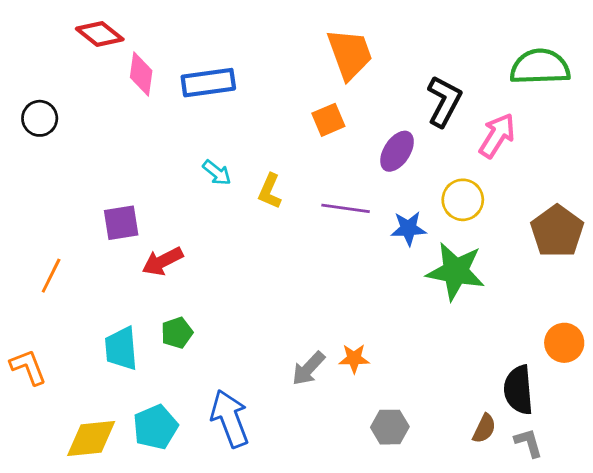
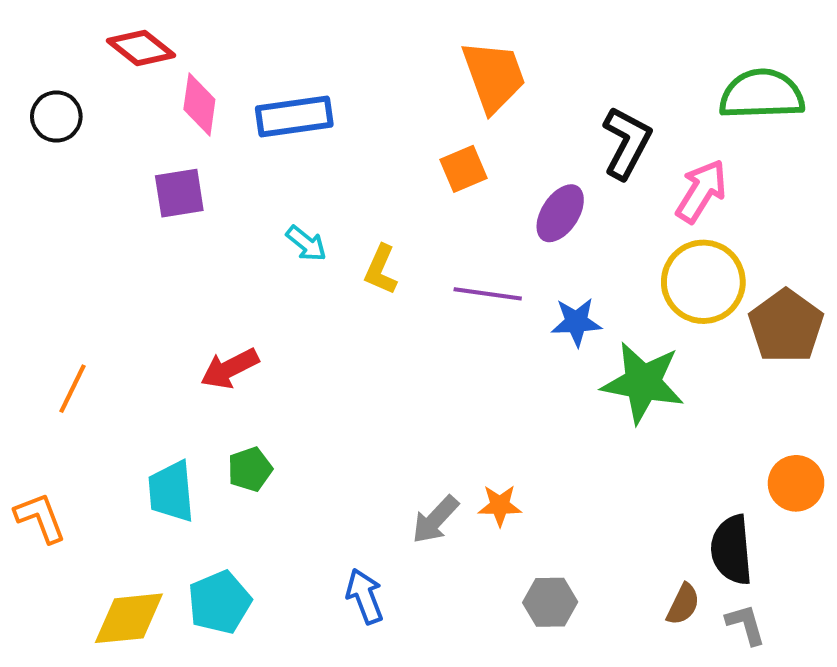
black circle: (40, 118) -> (56, 117), moved
yellow circle: (463, 200) -> (703, 282), moved, size x1.4
purple square: (121, 223) -> (179, 193), moved
blue arrow: (230, 419) -> (365, 596), moved, size x0.7

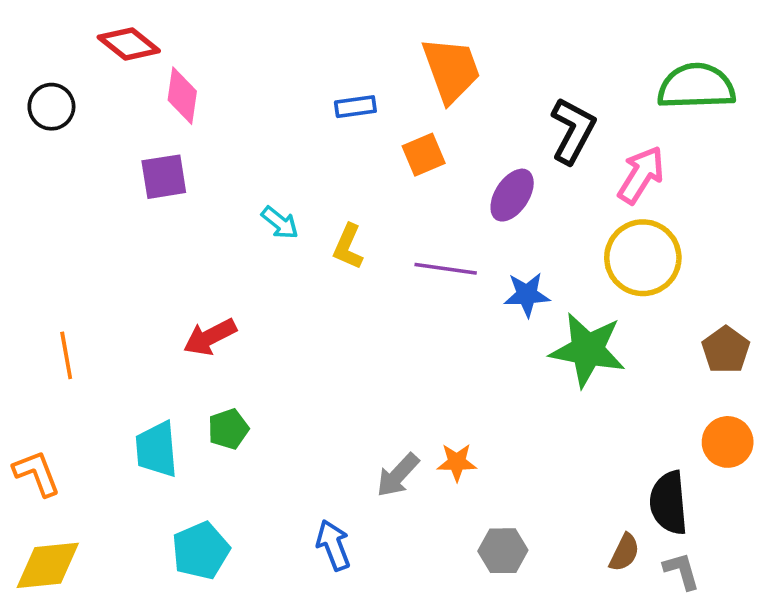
blue rectangle: (294, 117) -> (355, 107), moved, size x0.6
brown pentagon: (786, 326) -> (726, 350), moved, size x0.7
orange line: (72, 389) -> (66, 355), turned -36
yellow diamond: (129, 618) -> (48, 565), moved

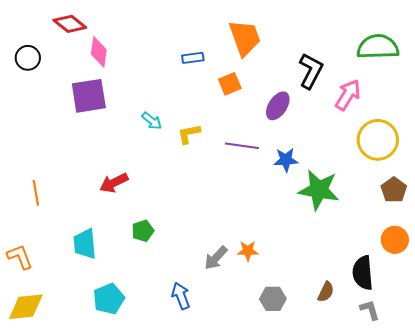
purple square: (164, 177) -> (89, 96), size x1.4
yellow L-shape: (348, 247) -> (189, 134), turned 55
yellow circle: (643, 258) -> (378, 140), moved
green pentagon: (228, 429) -> (143, 231), moved
brown semicircle: (624, 553) -> (326, 292), moved

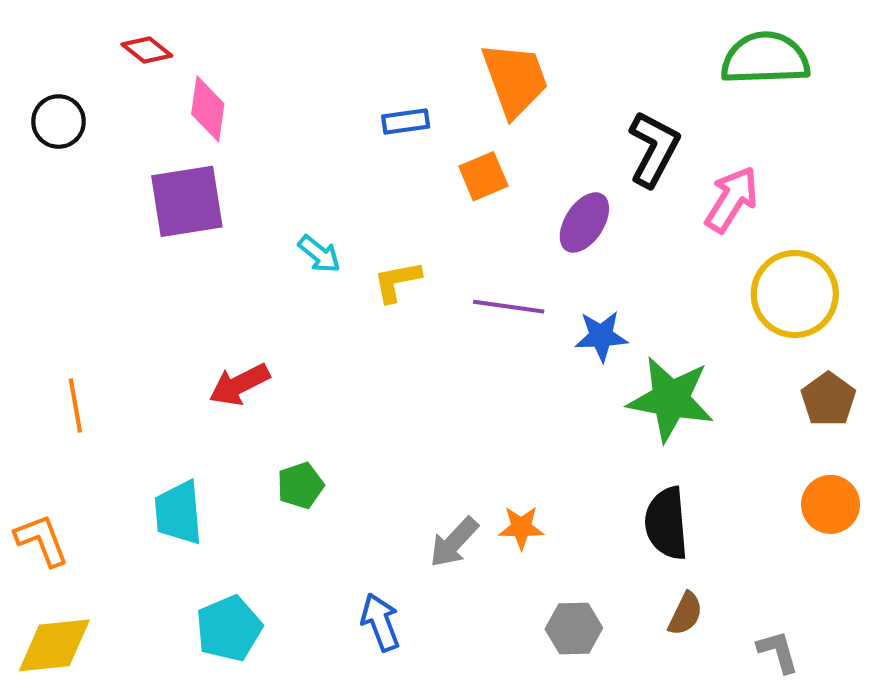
red diamond: (70, 24) -> (147, 50), size x0.7
green semicircle: (378, 47) -> (765, 58), moved
black semicircle: (363, 273) -> (666, 523), moved

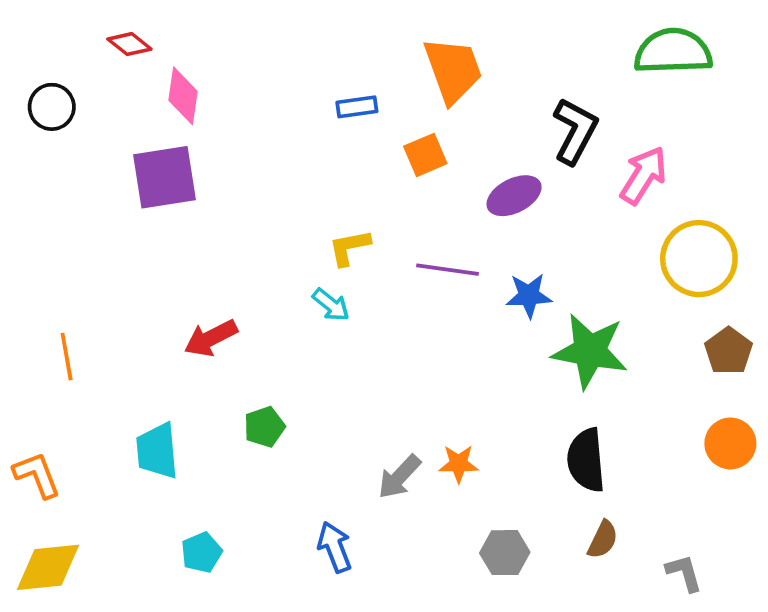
purple ellipse: (584, 222) -> (514, 196), turned 30
cyan arrow: (319, 254) -> (331, 305), moved
cyan pentagon: (229, 628) -> (202, 553), size x0.7

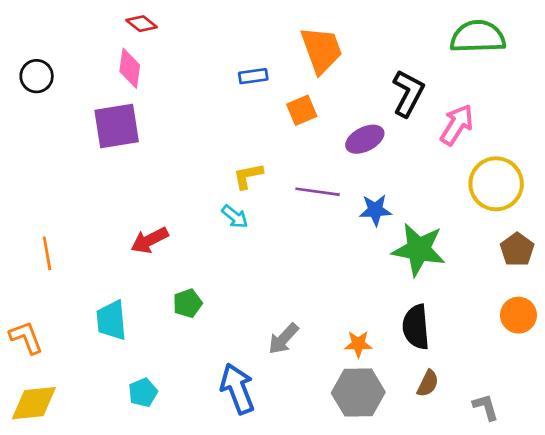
red diamond: (129, 44) -> (142, 24), moved
orange star: (459, 464) -> (358, 344), moved
blue arrow: (335, 547) -> (237, 389), size x1.4
gray hexagon: (505, 553) -> (358, 393), size x1.5

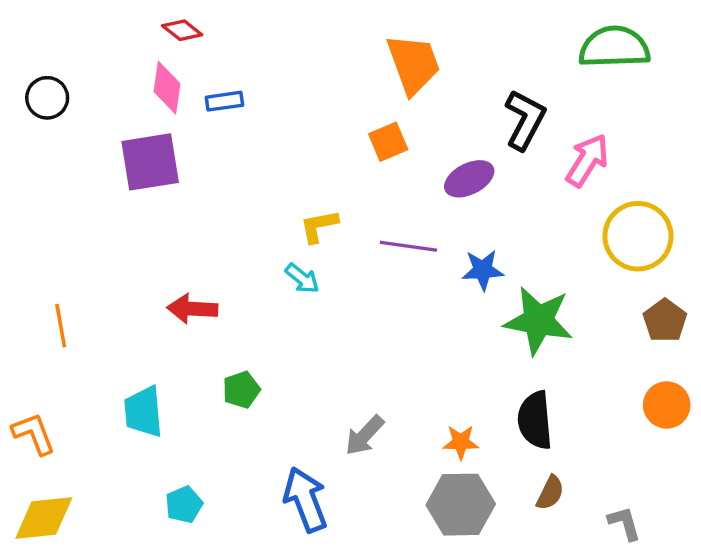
blue rectangle: (253, 76) -> (224, 101), moved
red arrow: (149, 240) -> (192, 309), turned 30

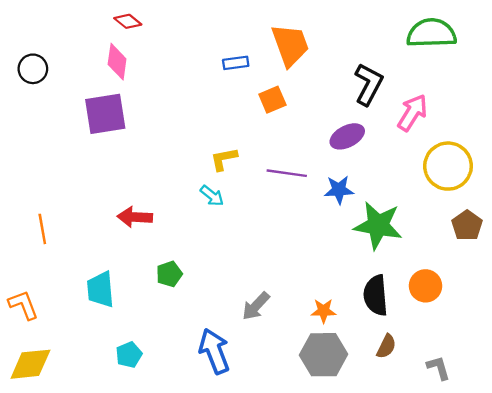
blue rectangle: (224, 101) -> (236, 63), moved
purple ellipse: (469, 179) -> (347, 136), moved
orange circle: (667, 405) -> (425, 286), moved

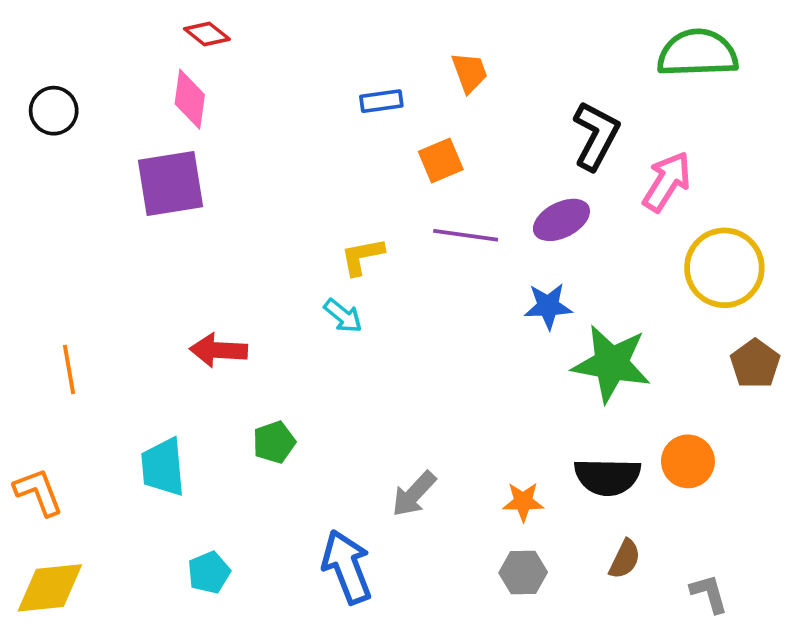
orange trapezoid: (290, 45) -> (469, 72), size x0.6
purple line: (287, 173) -> (466, 235), moved
black semicircle: (376, 295) -> (607, 477), turned -84
gray hexagon: (323, 355) -> (523, 573), size x0.6

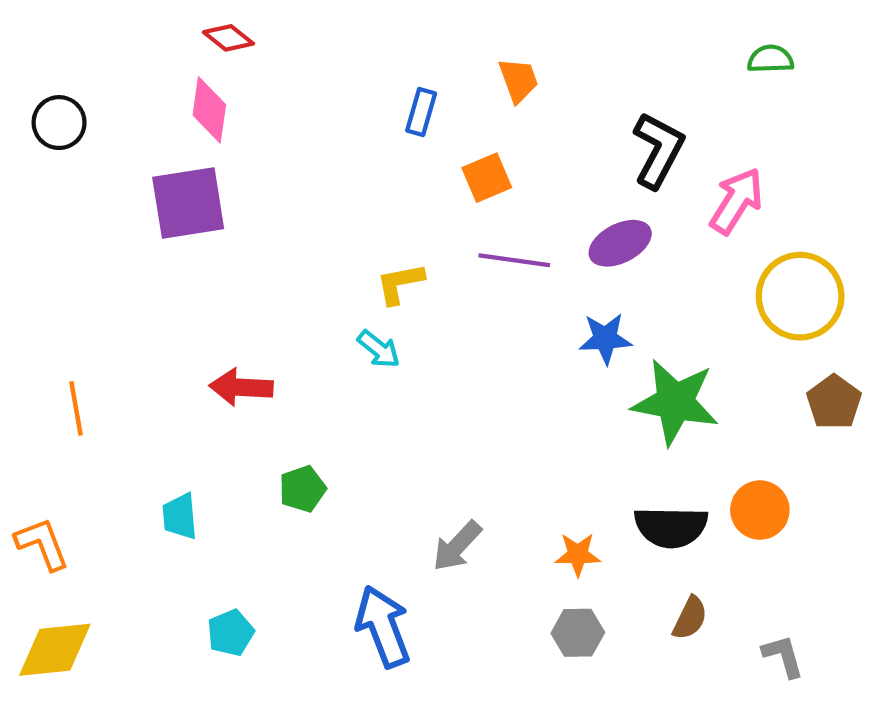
green semicircle: (698, 53) -> (770, 59), size x0.5
blue rectangle: (381, 101) -> (421, 112), turned -66
cyan trapezoid: (163, 467) -> (180, 516), size x0.7

